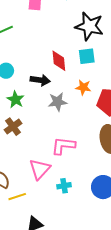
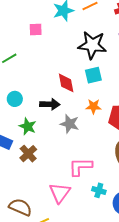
gray star: (58, 102) -> (70, 124), turned 30
cyan cross: (64, 186) -> (99, 190), moved, turned 32

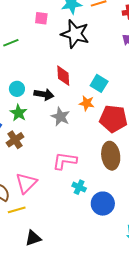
black star: (92, 45) -> (75, 34), moved
cyan square: (93, 75) -> (99, 83), moved, turned 36
cyan circle: (15, 99) -> (17, 89), moved
pink triangle: (60, 193) -> (26, 183), moved

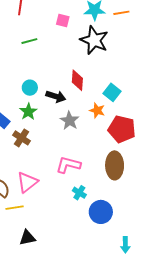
brown cross: (15, 140) -> (22, 138), turned -30

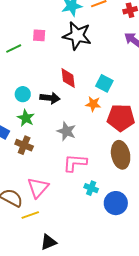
pink square: (63, 21) -> (39, 35), moved
gray star: (70, 121) -> (66, 131), moved

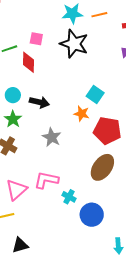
red diamond: (68, 78) -> (28, 62), moved
brown ellipse: (121, 155) -> (102, 167), turned 40
pink L-shape: (75, 163) -> (46, 180), moved

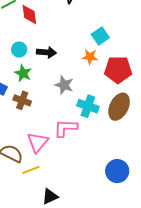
cyan square: (95, 95) -> (100, 36), turned 30
cyan cross: (69, 197) -> (88, 106), moved, size x1.5
blue circle: (92, 215) -> (117, 171), moved

